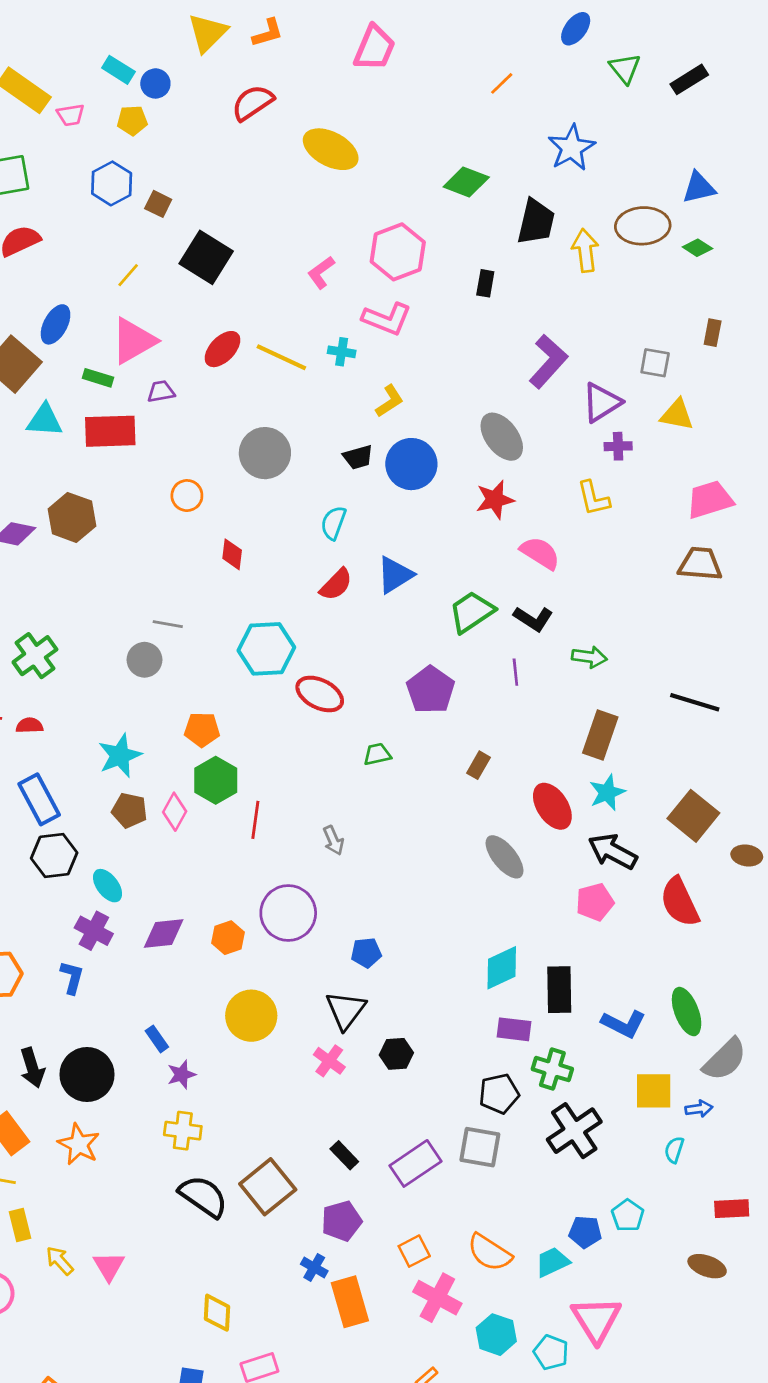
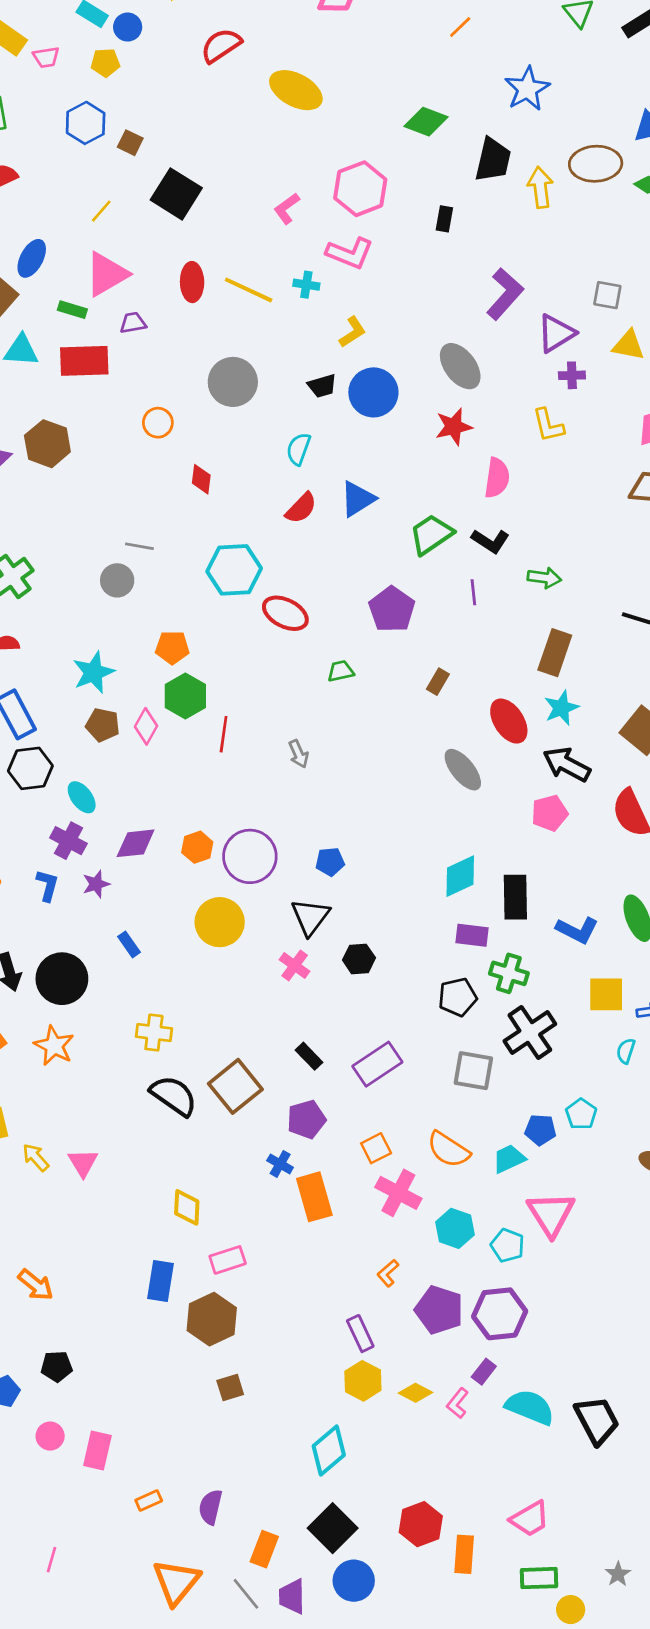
red ellipse: (223, 349) -> (192, 282), turned -45
pink semicircle: (540, 553) -> (497, 478), turned 66
purple circle: (288, 913) -> (250, 856), moved
purple star: (181, 1075) -> (96, 884), moved
gray square: (480, 1147) -> (473, 1071), moved

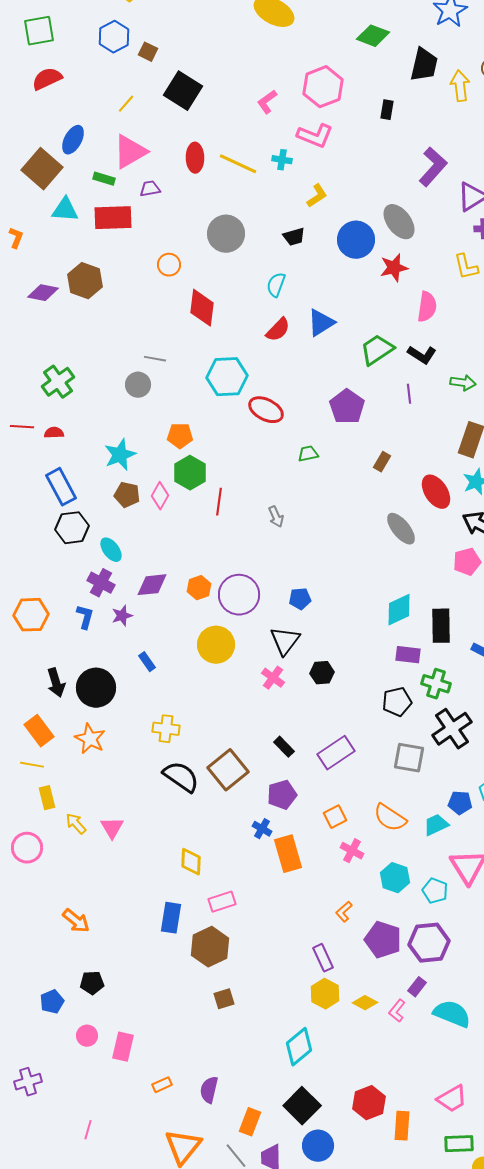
blue circle: (373, 392) -> (356, 240), moved
red diamond: (201, 479) -> (202, 308), size x1.6
pink cross: (398, 1193) -> (352, 851), size x0.7

